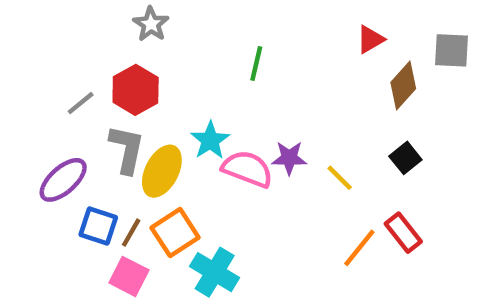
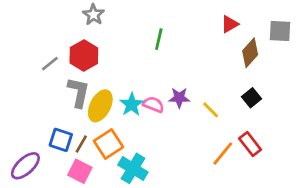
cyan star: (210, 140) -> (132, 104), moved
pink semicircle: (247, 169) -> (153, 104), size x0.7
purple ellipse: (63, 180) -> (25, 166), moved

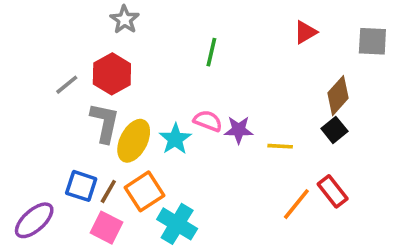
brown diamond: (250, 53) -> (338, 96), moved
pink semicircle: (153, 104) -> (208, 121), moved
yellow line: (211, 110) -> (280, 146), turned -42

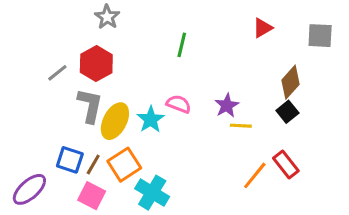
purple star: (239, 130) -> (227, 105), moved, turned -30

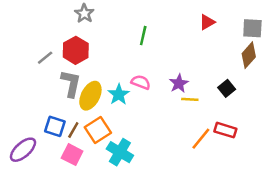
brown diamond: (291, 82) -> (249, 55), moved
red rectangle: (286, 165) -> (225, 130), turned -35

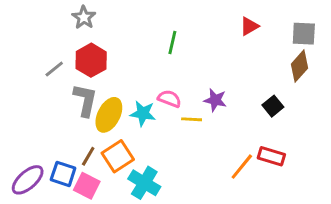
gray star: (84, 13) -> (84, 17), moved
purple star: (179, 83) -> (215, 100), turned -30
cyan star: (119, 94) -> (143, 113), turned -30
yellow line: (190, 99) -> (192, 119), moved
blue square: (55, 126) -> (63, 174), moved

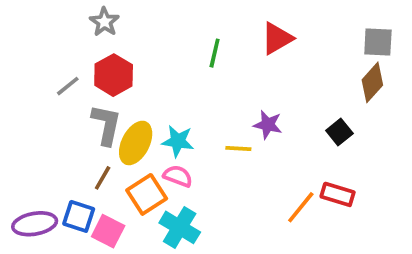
red triangle: (249, 26) -> (277, 38), moved, size x1.4
pink semicircle: (169, 99) -> (178, 176), moved
brown line: (88, 156) -> (103, 178), moved
purple ellipse: (28, 180) -> (35, 224), turned 32

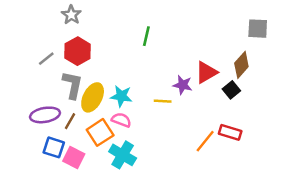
red triangle: (277, 38) -> (206, 72), moved
brown diamond: (372, 82) -> (241, 65), moved
purple ellipse: (35, 224) -> (45, 115), moved

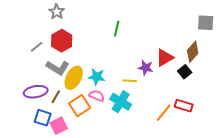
gray L-shape: (73, 85) -> (58, 68), turned 110
cyan cross: (123, 155) -> (121, 102), moved
pink square: (74, 157) -> (59, 126), turned 36

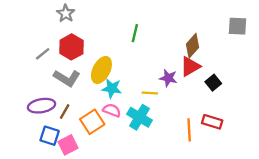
brown diamond: (193, 52) -> (193, 46), moved
yellow ellipse: (74, 78) -> (101, 70), moved
orange line: (164, 113) -> (189, 130), turned -42

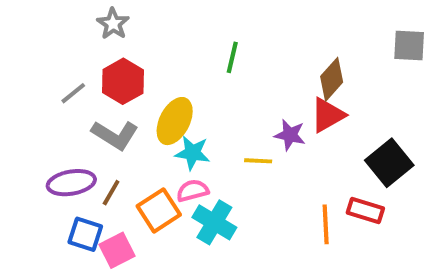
black square: (213, 83) -> (389, 163), moved, size x1.6
pink semicircle: (112, 110) -> (193, 191), turned -36
cyan cross: (139, 117) -> (214, 222), moved

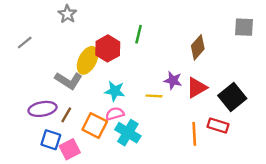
red hexagon: (123, 81) -> (108, 48), moved
gray line: (73, 93) -> (25, 43), moved
red triangle: (328, 115) -> (197, 88), moved
yellow ellipse: (175, 121) -> (88, 60), moved
orange square: (159, 210) -> (95, 126), turned -30

